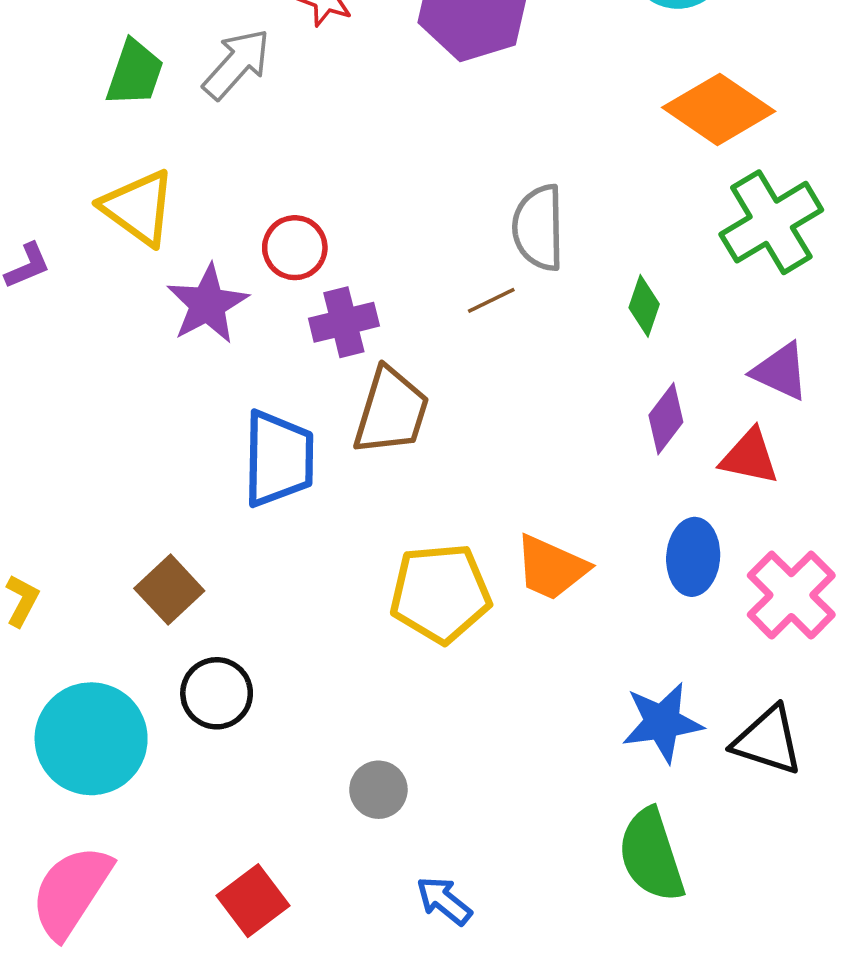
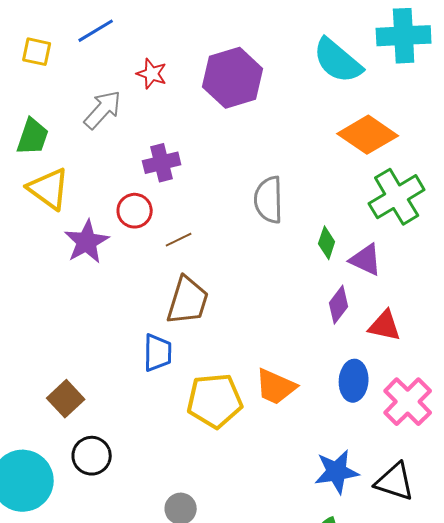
green trapezoid: (135, 73) -> (33, 137), moved
brown line: (491, 300) -> (179, 240), moved
purple cross: (344, 322) -> (162, 163), moved
purple triangle: (780, 371) -> (366, 260), moved
blue trapezoid: (278, 459) -> (158, 353), moved, size x0.7

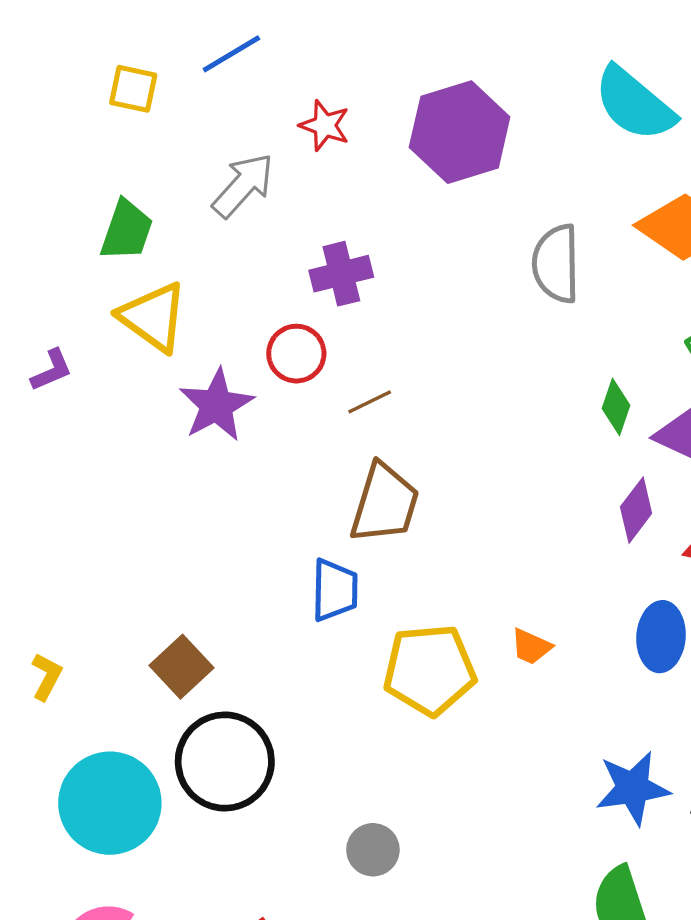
gray semicircle: (269, 200) -> (556, 264), moved
orange trapezoid: (276, 387) -> (531, 647), size x0.6
black circle: (92, 456) -> (225, 761), size x1.5

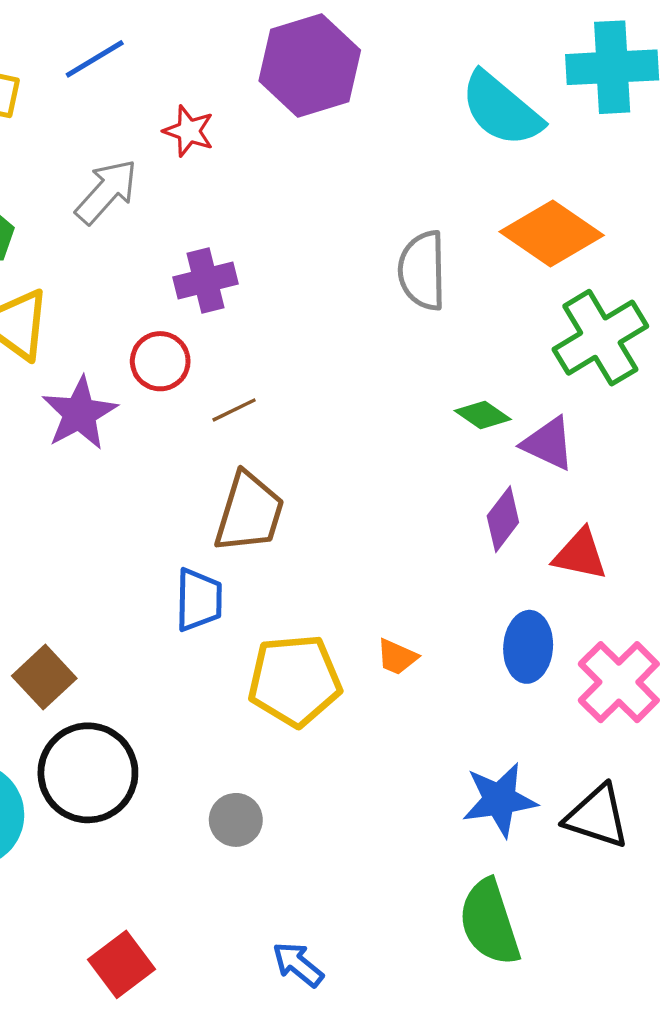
purple hexagon: (460, 132) -> (310, 66), moved
green diamond: (616, 407) -> (483, 415), turned -74
gray circle: (373, 850) -> (236, 820), moved

